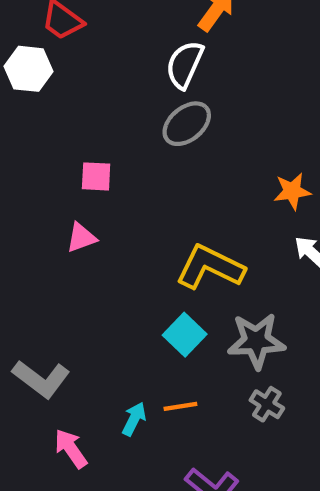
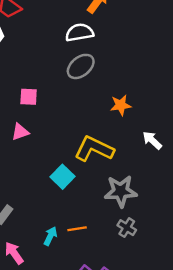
white semicircle: (185, 65) -> (79, 33), turned 56
orange star: (292, 191) -> (121, 105), moved
cyan square: (185, 335) -> (63, 177), moved

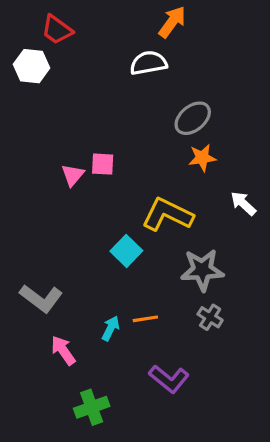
gray ellipse: (81, 66) -> (193, 118), moved
pink square: (29, 97) -> (103, 164), moved
pink triangle: (20, 132) -> (73, 175), moved, turned -30

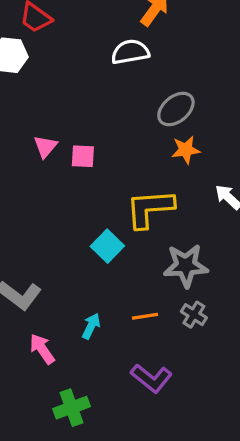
pink triangle: (73, 175) -> (45, 147), moved
yellow L-shape: (167, 215) -> (150, 209), turned -30
orange line: (145, 319) -> (145, 316), moved

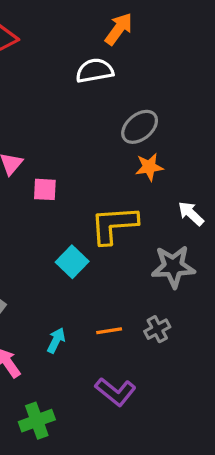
pink square: (83, 156) -> (45, 189), moved
gray star: (186, 266) -> (173, 267), moved
gray cross: (194, 315) -> (157, 329), turned 30

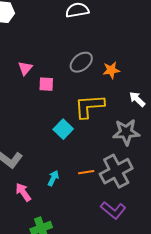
gray ellipse: (140, 127) -> (81, 62), moved
gray cross: (157, 329) -> (116, 171), size x2.0
purple L-shape: (115, 392) -> (113, 210), moved

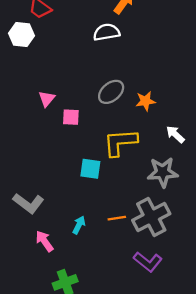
cyan square: (63, 129) -> (90, 169), turned -36

